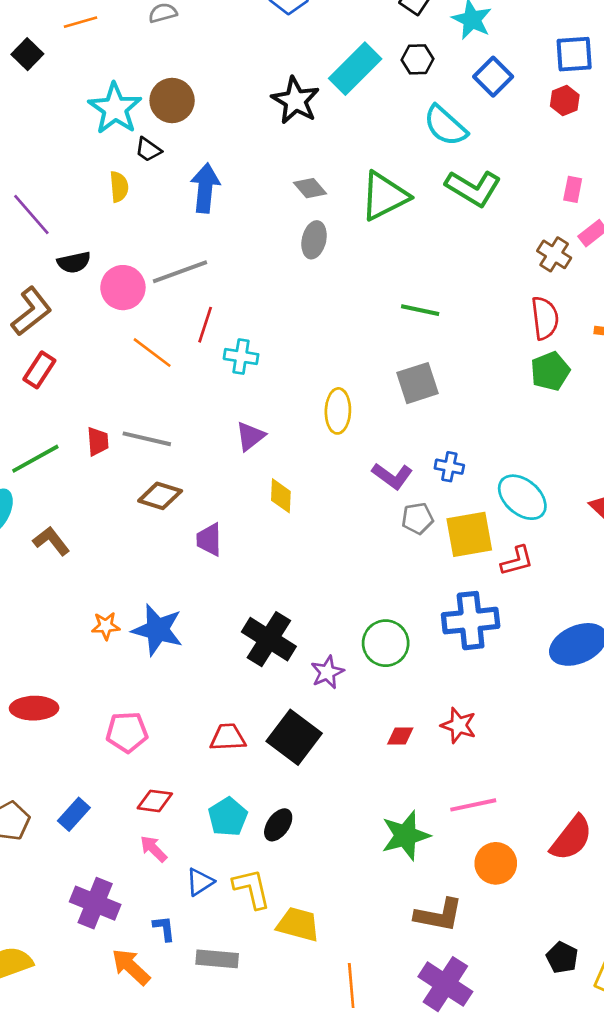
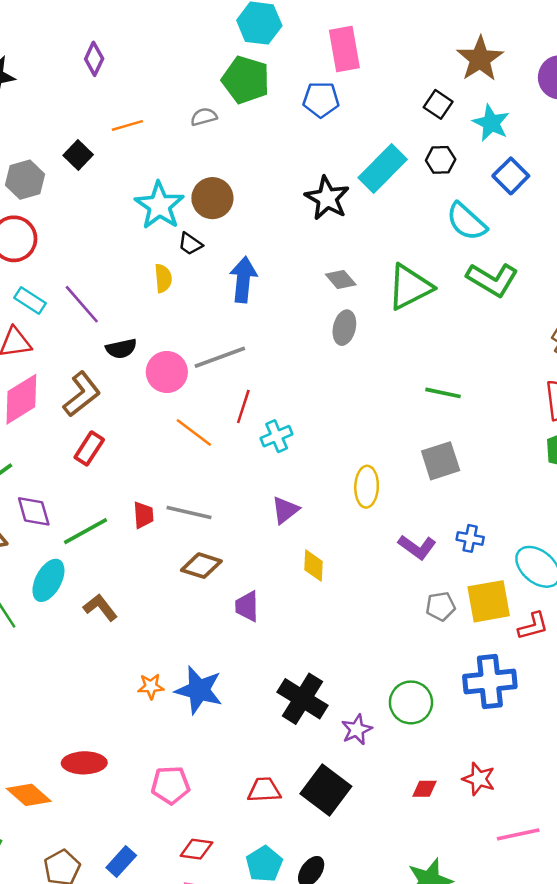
cyan cross: (241, 357) -> (277, 436), turned -32
gray pentagon: (417, 518) -> (441, 606), moved
pink line: (473, 805) -> (518, 834), moved

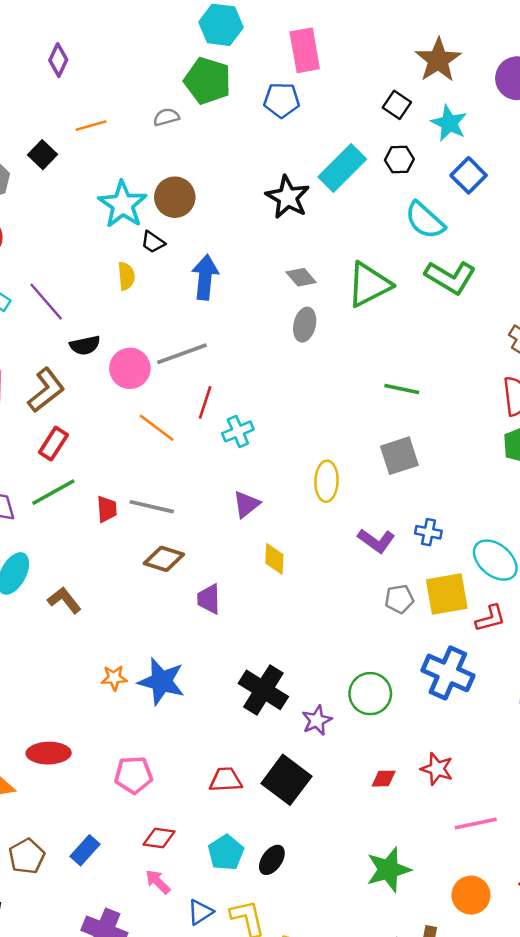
green line: (85, 531) -> (53, 492), moved
blue cross: (490, 681) -> (448, 673), turned 30

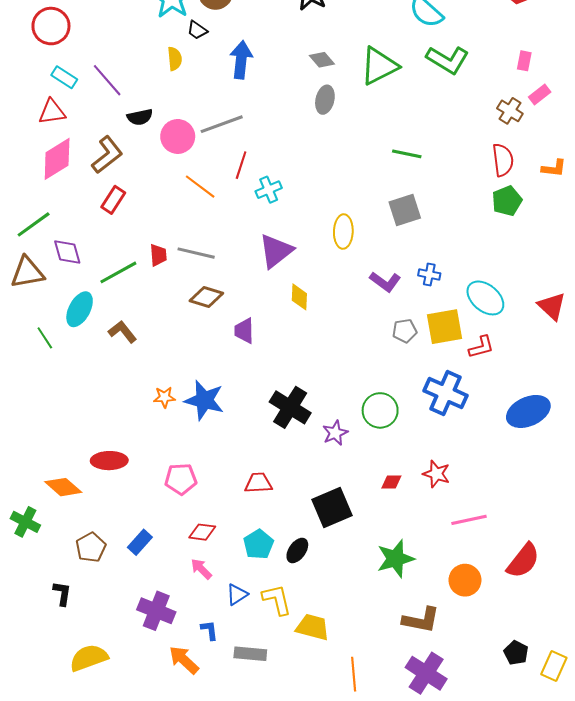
green line: (53, 492) -> (118, 272), moved
purple triangle: (246, 504) -> (276, 251), size x1.5
black square: (286, 780) -> (332, 508), moved, turned 30

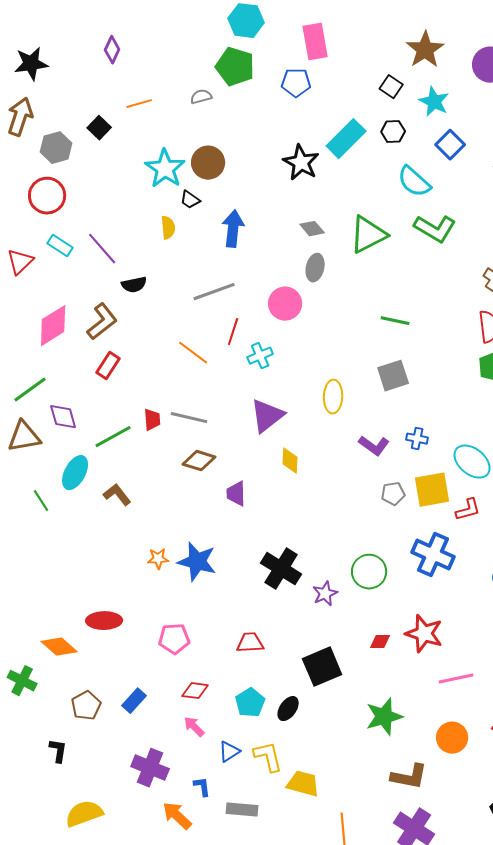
red triangle: (52, 112) -> (20, 262), moved, turned -36
pink circle: (178, 136) -> (285, 304), moved
red star: (436, 474) -> (424, 634), size x1.4

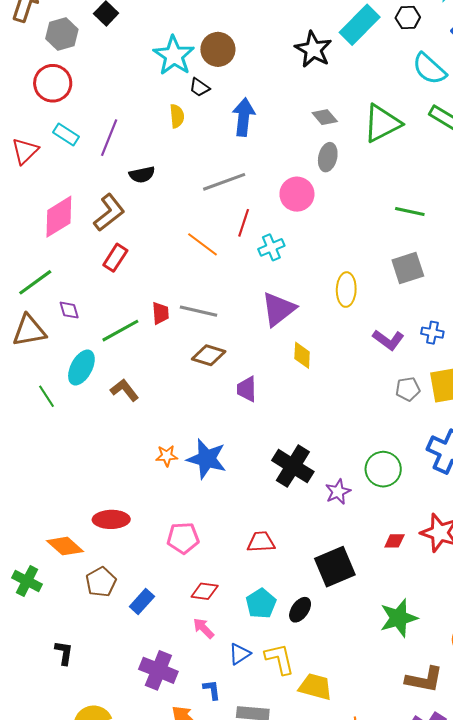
purple line: (102, 249) -> (109, 138), turned 63
purple diamond: (63, 417) -> (69, 310), size x0.7
brown pentagon: (86, 706) -> (101, 582), moved

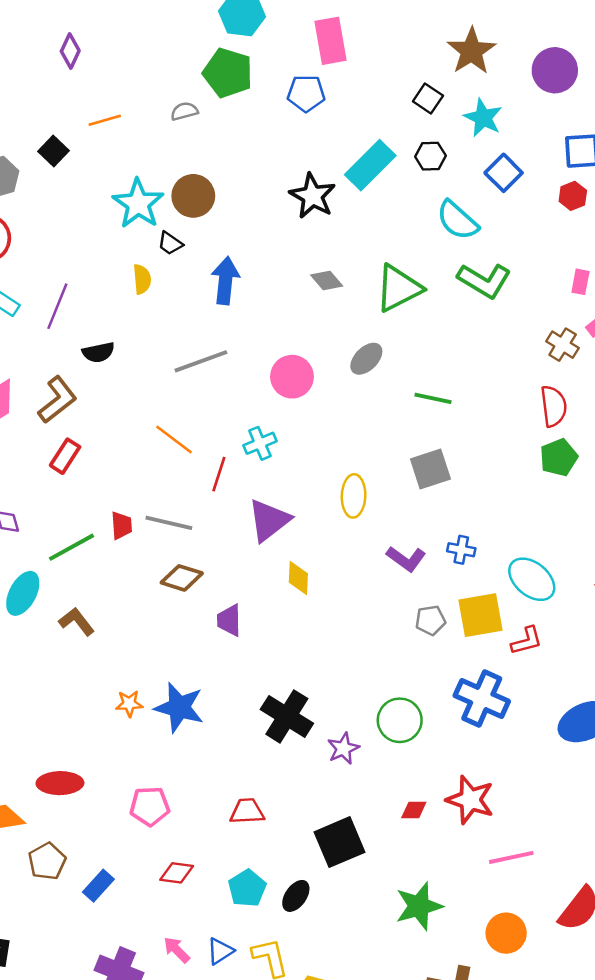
gray ellipse: (328, 157) -> (366, 359), moved, turned 32
red line: (244, 223) -> (219, 474), moved
pink arrow: (204, 628) -> (177, 950), moved

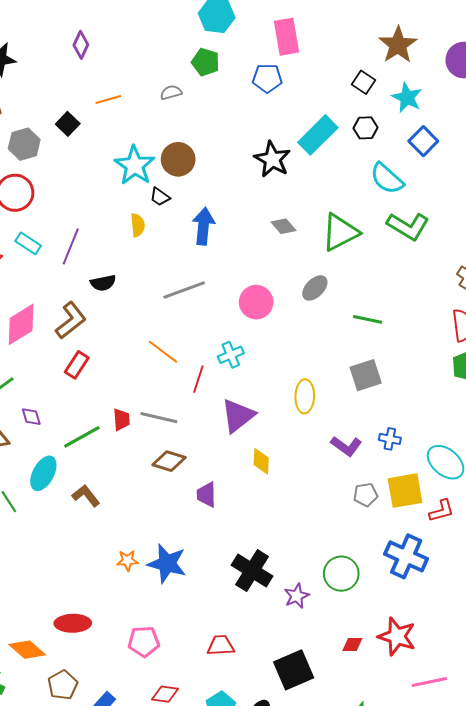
green pentagon: (228, 73) -> (205, 62), size x0.7

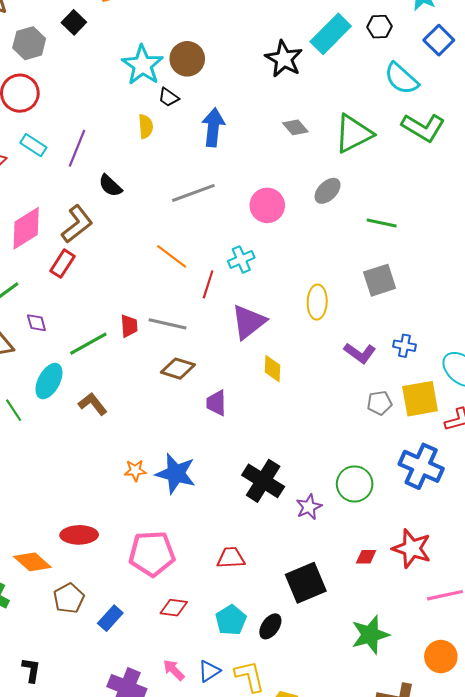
black semicircle: (103, 283) -> (110, 186), turned 55
red rectangle: (77, 365) -> (62, 264), moved
pink pentagon: (144, 641) -> (152, 554), size x1.4

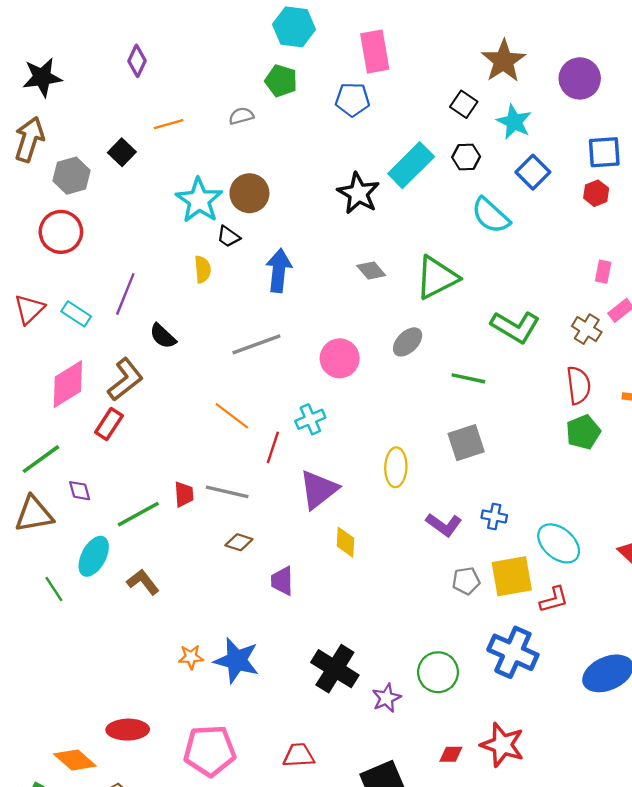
green L-shape: (423, 127) -> (515, 327), moved
cyan rectangle: (33, 145) -> (76, 314), moved
brown diamond: (178, 369) -> (239, 542), size x0.7

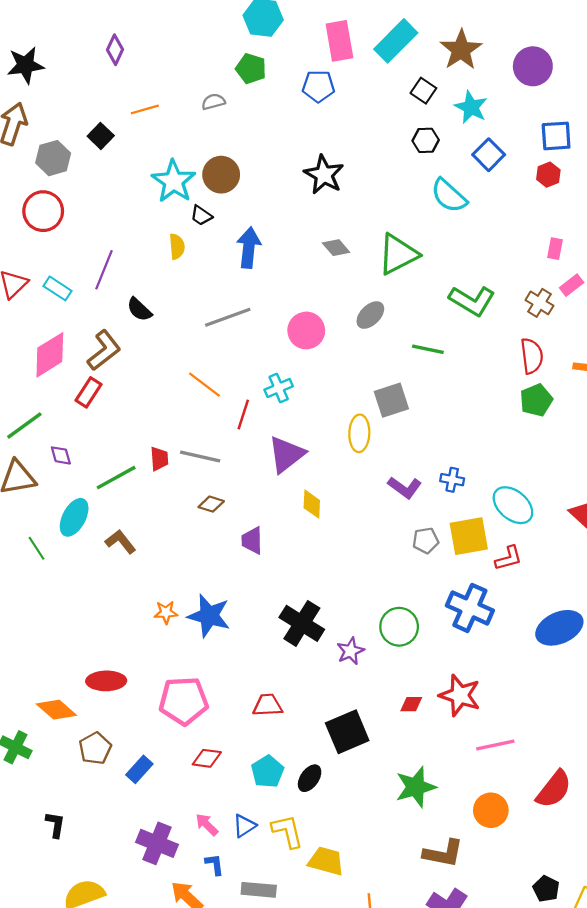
cyan rectangle: (411, 165) -> (396, 41), moved
gray square: (466, 443) -> (391, 400), moved

